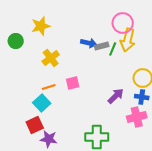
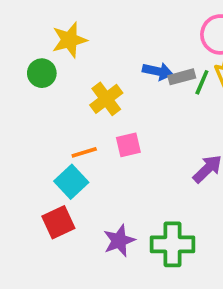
green circle: (16, 41) -> (42, 73), moved
yellow cross: (51, 58) -> (106, 99), moved
purple star: (49, 139) -> (119, 241), moved, turned -30

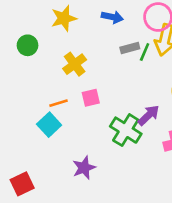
yellow star: (69, 40) -> (64, 18), moved
blue arrow: (158, 71) -> (112, 17), moved
red square: (58, 222) -> (22, 184), moved
green cross: (173, 244) -> (126, 130), moved, turned 32

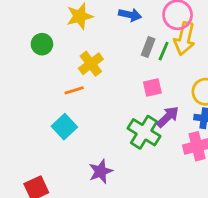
gray rectangle: (130, 48) -> (148, 47), turned -54
pink square: (91, 98) -> (152, 88), moved
orange line: (58, 103) -> (74, 90), moved

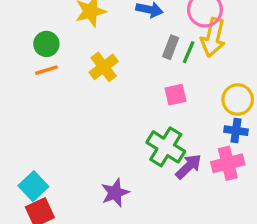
orange line: (74, 90) -> (46, 70), moved
purple arrow: (168, 117) -> (189, 167), moved
cyan square: (64, 127) -> (33, 186), moved

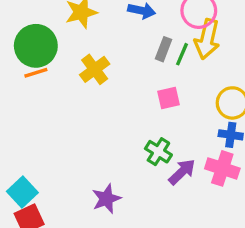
green circle: (46, 44) -> (36, 46), size x1.6
green cross: (166, 147) -> (158, 152), size x0.7
pink cross: (228, 163) -> (222, 168), turned 32

